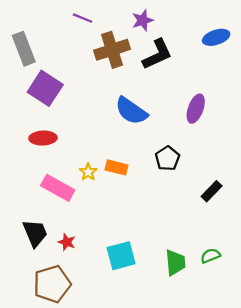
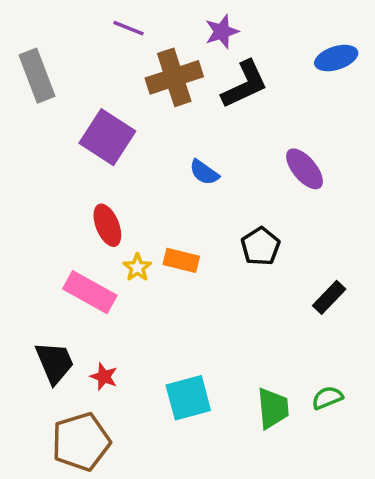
purple square: (45, 88) -> (107, 137), moved
purple ellipse: (196, 109) -> (305, 169), turned -60
blue semicircle: (131, 111) -> (204, 172), size x0.6
red ellipse: (43, 138) -> (107, 225), moved, turned 70

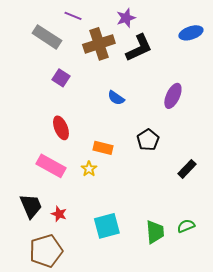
gray rectangle: (37, 76) -> (47, 37), moved, turned -36
purple square: (107, 137) -> (61, 78), size x0.6
purple ellipse: (305, 169) -> (173, 96), turned 65
yellow star: (137, 267) -> (89, 169), moved

